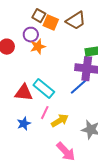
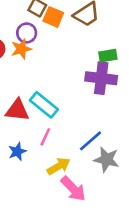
orange star: (38, 47) -> (21, 49), moved
blue line: (79, 87) -> (91, 141), moved
yellow arrow: (60, 121) -> (59, 166), moved

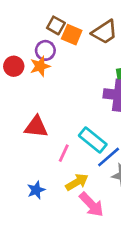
cyan rectangle: (44, 105) -> (93, 140), moved
blue star: (17, 151) -> (36, 190), moved

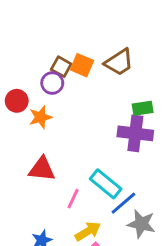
brown square: (56, 25) -> (61, 67), moved
orange star: (40, 66) -> (40, 117), moved

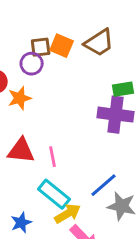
brown square: (61, 67) -> (41, 47), turned -36
cyan rectangle: (106, 184) -> (54, 194), moved
pink line: (73, 199) -> (53, 157), moved, turned -36

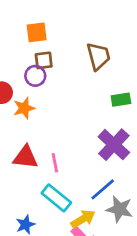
brown trapezoid: (99, 43) -> (98, 56), turned -72
orange square: (62, 46) -> (37, 32), moved, turned -30
purple cross: (116, 115) -> (114, 145), moved, turned 36
yellow arrow: (68, 214) -> (83, 219), moved

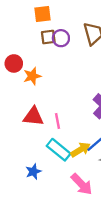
purple circle: (35, 76) -> (61, 38), moved
yellow arrow: (83, 219) -> (80, 150), moved

